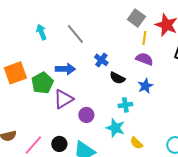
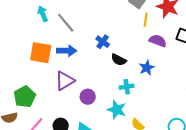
gray line: (75, 34) -> (66, 23), moved
purple semicircle: (144, 59) -> (158, 41), moved
orange square: (15, 73) -> (41, 53), moved, turned 30
green pentagon: (42, 83) -> (25, 97), moved

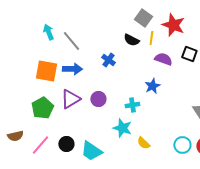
black semicircle: (119, 60) -> (131, 40), moved
green pentagon: (25, 97) -> (42, 108), moved
purple circle: (88, 97) -> (98, 99), moved

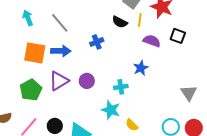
cyan arrow: (48, 32) -> (28, 18), moved
blue cross: (108, 60) -> (97, 42), turned 32

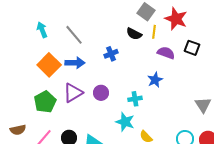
orange square: (35, 53) -> (49, 65), turned 35

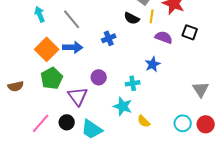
purple triangle: (73, 93) -> (78, 96), moved, turned -35
green pentagon: (45, 102) -> (52, 78), moved
brown semicircle: (18, 130) -> (16, 86), moved

